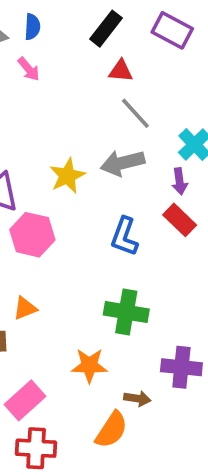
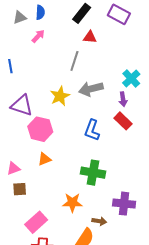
pink arrow: (29, 69) -> (38, 36), turned -96
gray line: (135, 113) -> (74, 61), moved, turned 60
orange triangle: (25, 308) -> (44, 159), moved

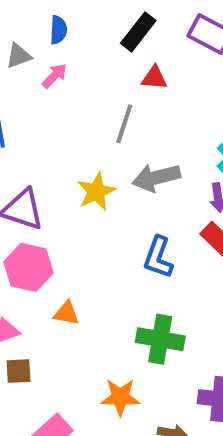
gray triangle: (20, 18) -> (19, 56), moved
pink hexagon: (40, 129) -> (29, 267), moved
orange triangle: (44, 159) -> (66, 313), turned 32

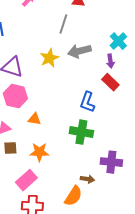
blue L-shape: (158, 257) -> (87, 102), moved
orange star: (120, 397) -> (39, 152), moved

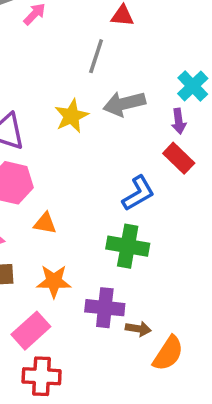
blue L-shape: (87, 102) -> (138, 193), turned -140
purple cross: (111, 162) -> (105, 308), moved
orange semicircle: (73, 196) -> (168, 353), moved

